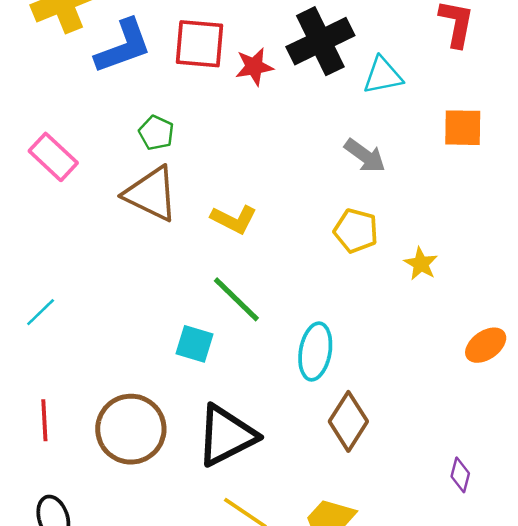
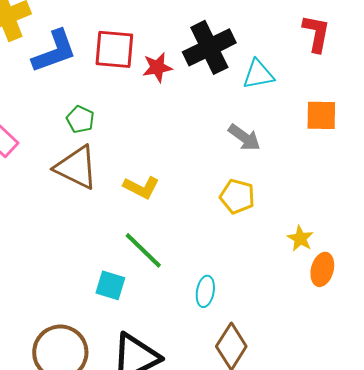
yellow star: (421, 264) -> (300, 238), moved
orange ellipse: (486, 345) -> (322, 269), moved, turned -40
cyan ellipse: (315, 351) -> (205, 291), size x0.7

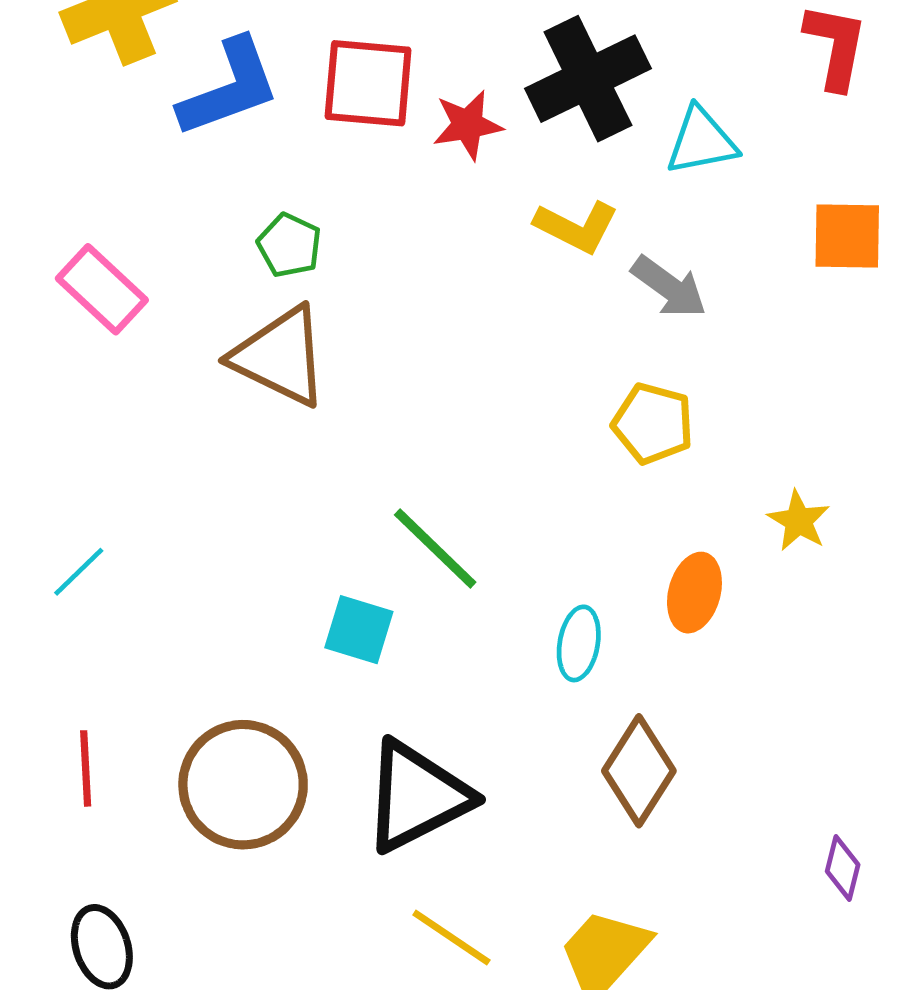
yellow L-shape: (141, 187) -> (576, 227), moved
orange ellipse: (322, 269) -> (694, 593), moved

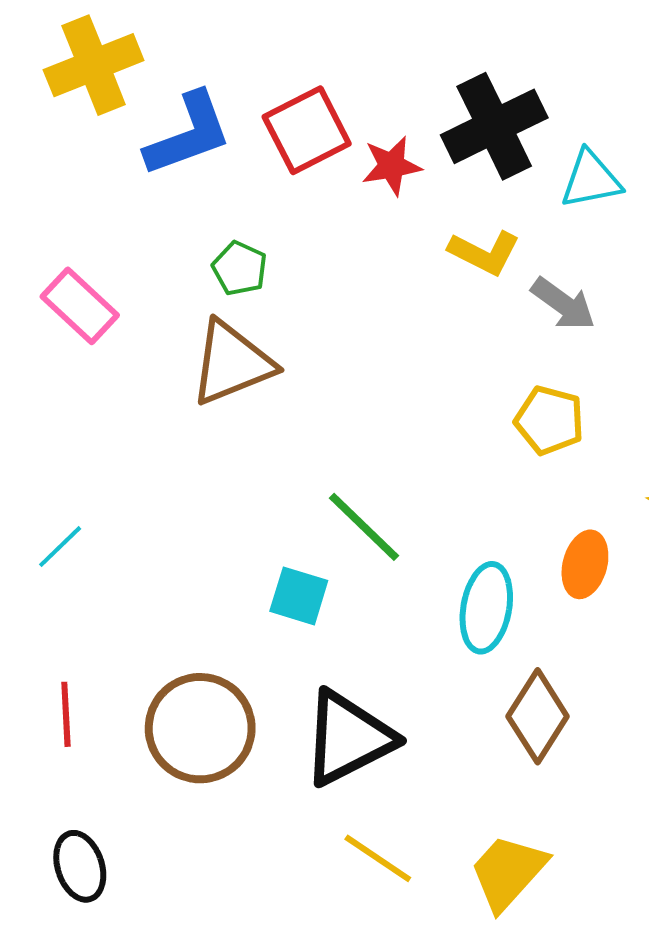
red square: (368, 83) -> (307, 130), turned -32
brown triangle: (280, 356) -> (232, 363), turned -48
cyan ellipse: (579, 643) -> (486, 608), size x1.4

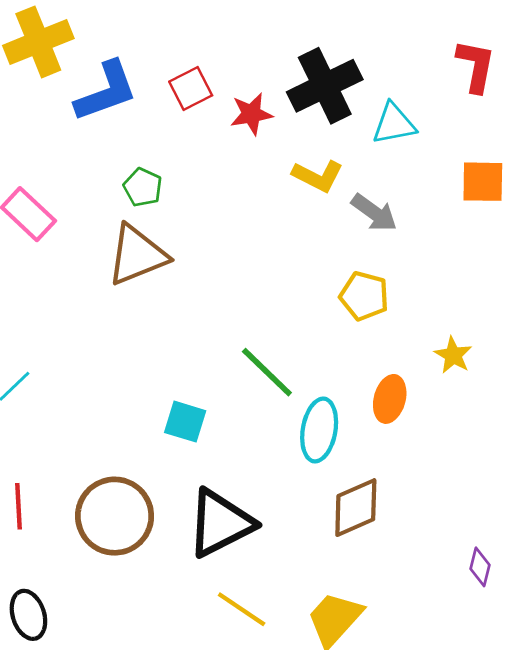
red square: (307, 130) -> (191, 89), size x0.7
green line: (364, 527) -> (267, 372), moved
brown diamond: (538, 716) -> (356, 508), turned 34

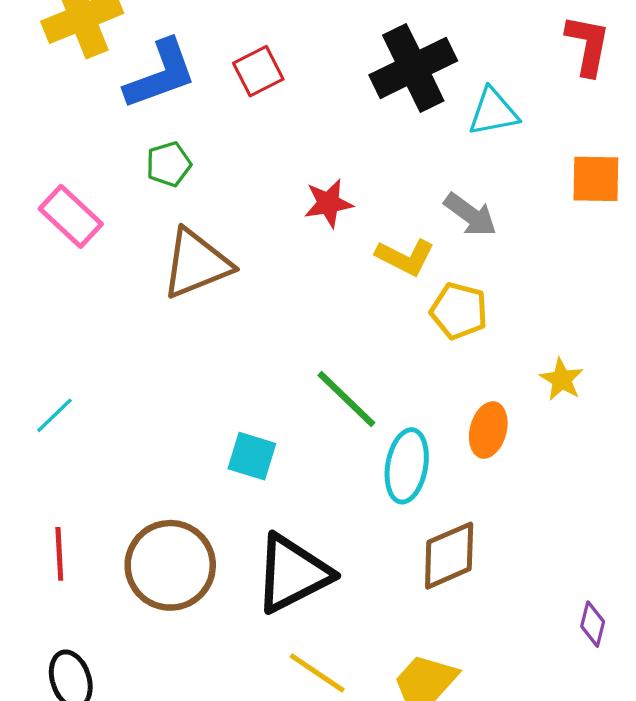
red star: (251, 114) -> (328, 203), moved
yellow L-shape: (318, 176) -> (405, 257), moved
green pentagon: (143, 187) -> (169, 164), moved, turned 30

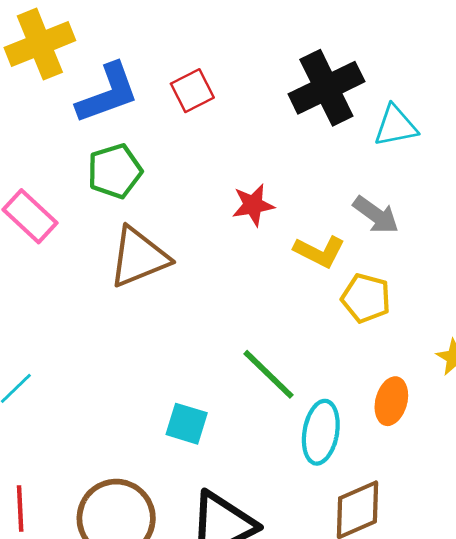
green pentagon: (169, 164) -> (115, 171), size x1.4

